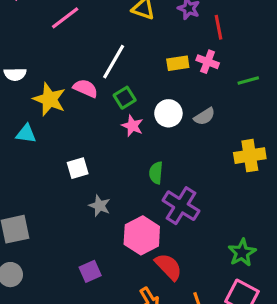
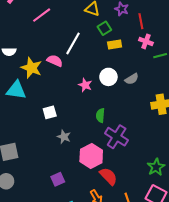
pink cross: (208, 62) -> (146, 41), moved
green square: (125, 98) -> (104, 28), moved
cyan triangle: (26, 134) -> (16, 90), size x1.5

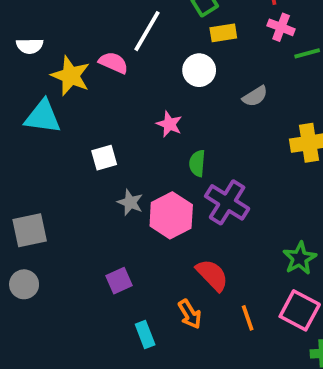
white circle: (108, 77) -> (199, 70), moved
pink star: (85, 85) -> (169, 124), moved
pink hexagon: (91, 156) -> (171, 215), moved

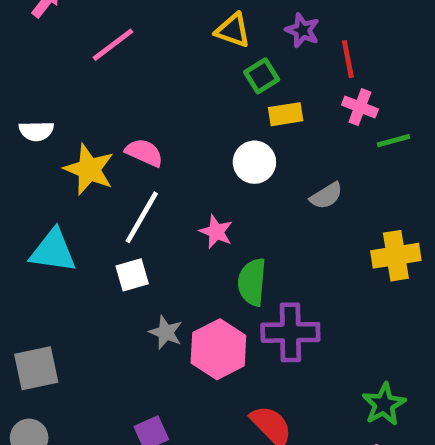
white line: (147, 31) -> (142, 217), moved
cyan triangle: (43, 117) -> (53, 251), moved
green semicircle: (197, 163) -> (252, 282), size x1.4
purple cross: (227, 202) -> (290, 332), turned -33

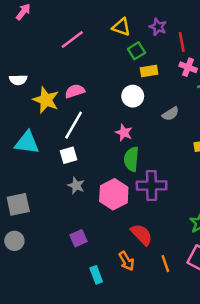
pink line: (113, 45) -> (72, 40), moved
pink semicircle: (144, 153) -> (75, 91), turned -42
pink star: (216, 232) -> (124, 133), moved
gray star: (166, 332) -> (76, 185), moved

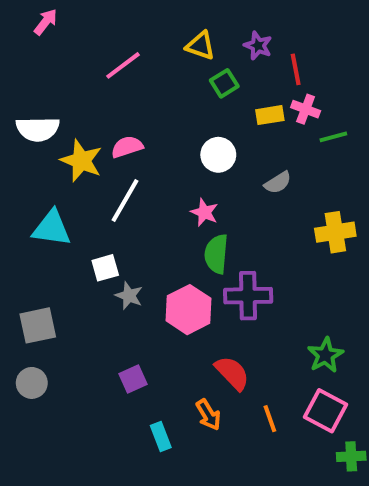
yellow rectangle: (149, 71) -> (270, 115), moved
white semicircle: (18, 80) -> (38, 129), size x1.5
white square: (69, 155) -> (105, 268), moved

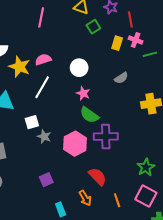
pink line: (123, 65) -> (41, 17), turned -42
yellow rectangle: (270, 115) -> (117, 43), turned -64
white circle: (218, 155) -> (79, 68), moved
green semicircle: (216, 254) -> (89, 115), turned -60

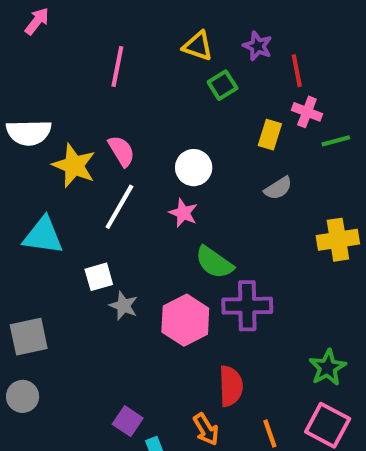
yellow rectangle: (117, 43) -> (270, 135), moved
pink semicircle: (43, 59) -> (121, 151), turned 77
pink star: (83, 93) -> (183, 213), moved
red semicircle: (98, 177) -> (231, 386), turned 42
purple square: (46, 180) -> (128, 421), moved, turned -32

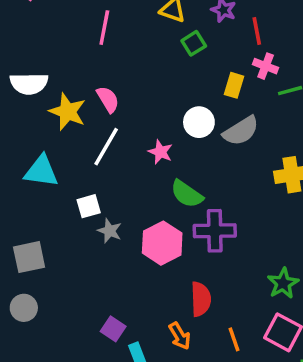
white circle: (194, 168) -> (199, 122), moved
gray semicircle: (278, 188) -> (241, 131), size x1.5

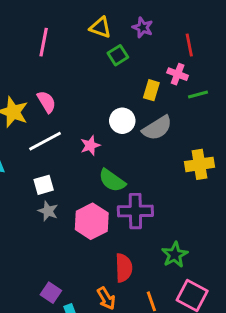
red line: (257, 31) -> (189, 45), moved
white line: (106, 147) -> (45, 141), turned 32
pink star: (160, 152) -> (90, 145), turned 30
white square: (89, 206) -> (44, 185), moved
green star: (283, 283) -> (175, 255), moved

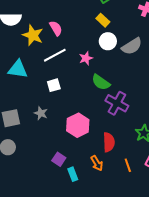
yellow rectangle: (151, 90) -> (103, 20), moved, turned -64
gray star: (48, 211) -> (41, 113), moved
purple cross: (135, 211) -> (117, 103), turned 30
pink hexagon: (92, 221) -> (78, 125), moved

